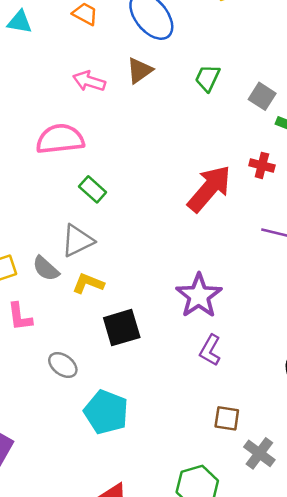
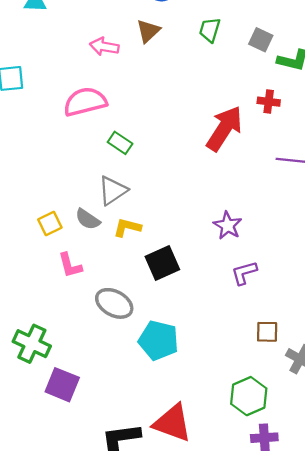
purple star: (199, 296) -> (228, 225), size x0.7
purple L-shape: (210, 350) -> (244, 273), turned 52
gray ellipse: (63, 365) -> (114, 303), size x1.4

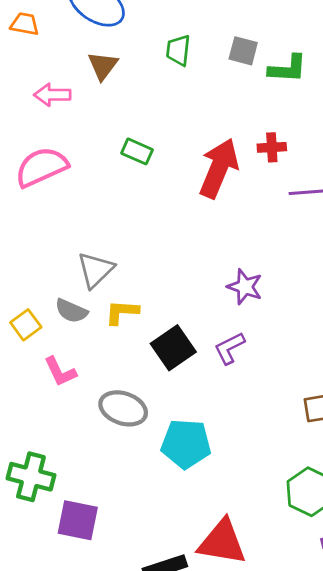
red cross: (269, 102) -> (272, 147), moved
green rectangle: (120, 143) -> (137, 151), moved
purple L-shape: (244, 273) -> (229, 348), moved

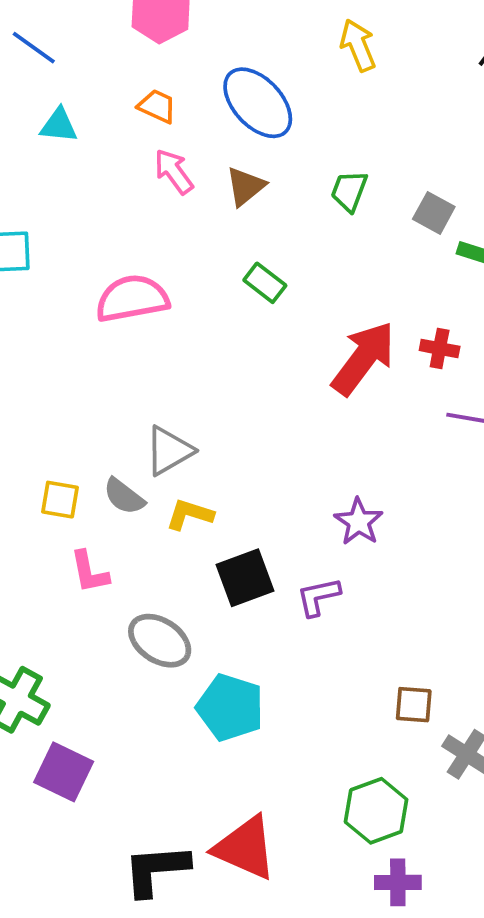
pink arrow: (52, 95) -> (174, 172), moved, turned 40
green rectangle: (137, 151) -> (265, 283), moved
yellow square: (26, 325) -> (60, 500), turned 32

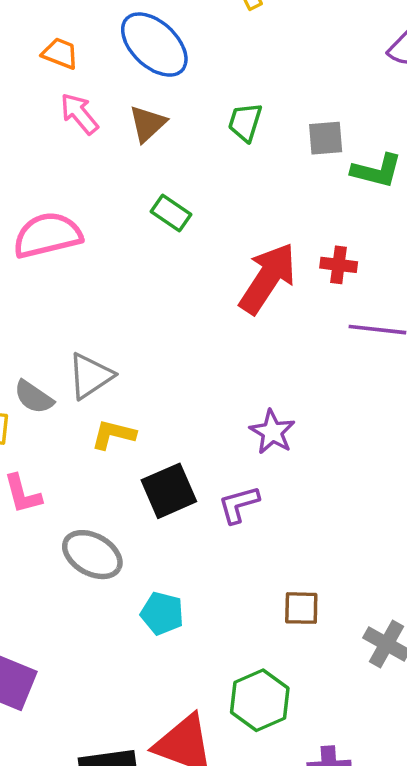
gray square: (434, 213) -> (326, 138), turned -30
gray semicircle: (124, 496) -> (34, 397), moved
brown square: (414, 705) -> (301, 608), moved
cyan pentagon: (230, 708) -> (162, 613), size x0.7
green hexagon: (376, 811) -> (260, 700), moved

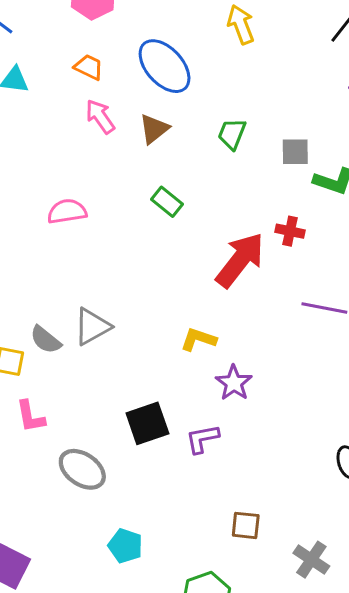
pink semicircle: (47, 235) -> (67, 211), size x0.7
red cross: (339, 265) -> (290, 231), moved
yellow L-shape: (113, 434) -> (198, 339), moved
cyan pentagon: (162, 613) -> (125, 546), moved

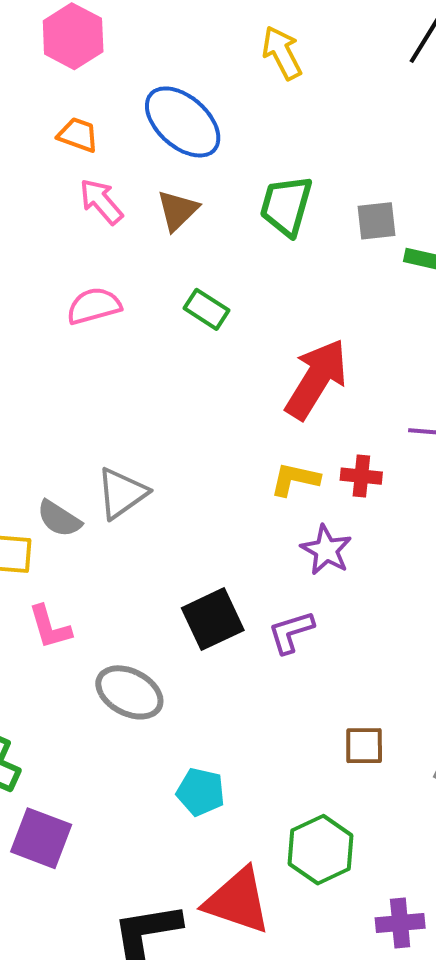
green trapezoid: (232, 134) -> (286, 206), size x1.4
pink semicircle: (67, 211) -> (94, 306), moved
red cross: (290, 231) -> (361, 476), moved
yellow L-shape: (198, 339) -> (295, 479), moved

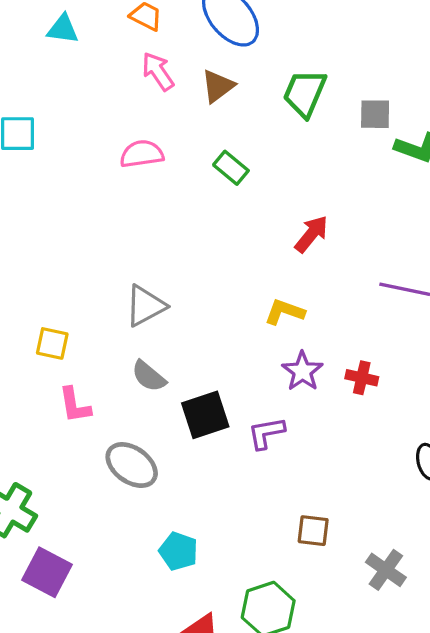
red arrow: (316, 379) -> (311, 234), size x0.6
red cross: (361, 476) -> (362, 378), moved
gray semicircle: (59, 519) -> (149, 376), moved

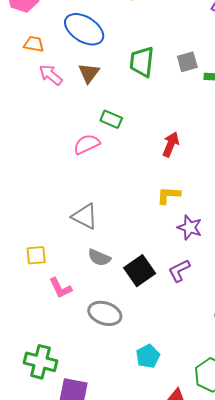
pink semicircle: (142, 154) -> (87, 144), moved
gray triangle: (145, 306) -> (85, 216), turned -48
cyan pentagon: (178, 551) -> (148, 356), turned -30

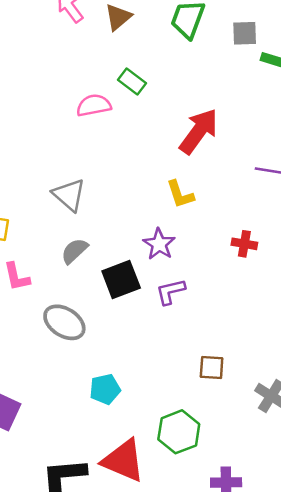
red arrow: (171, 144) -> (199, 131), size x1.5
yellow L-shape: (169, 195) -> (180, 194), turned -125
purple star: (190, 227) -> (159, 244), moved
gray semicircle: (99, 258) -> (75, 251), turned 100

